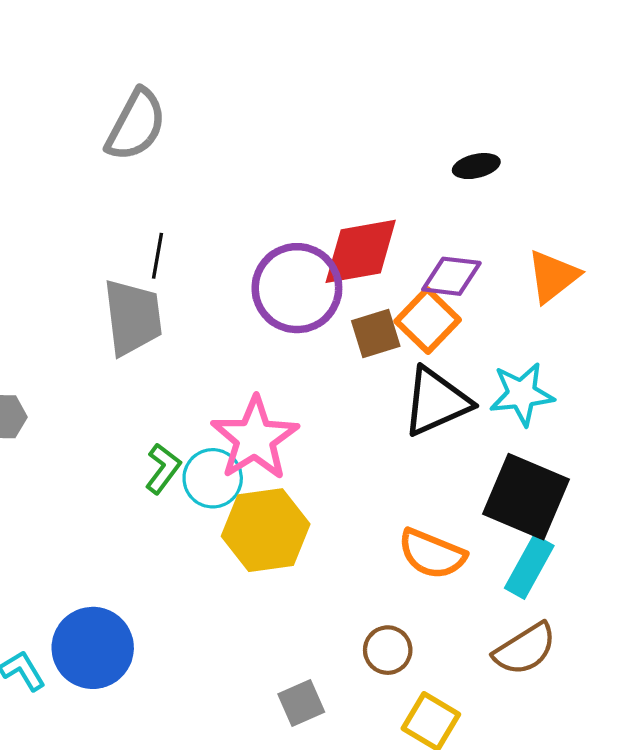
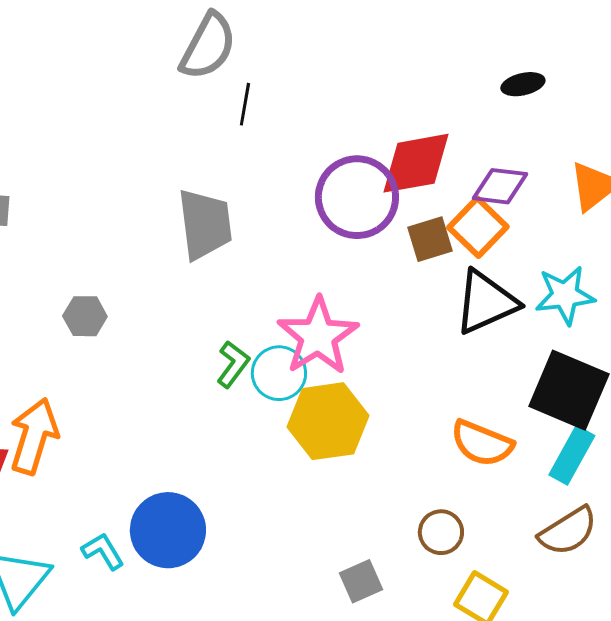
black line: (158, 256) -> (245, 104), moved

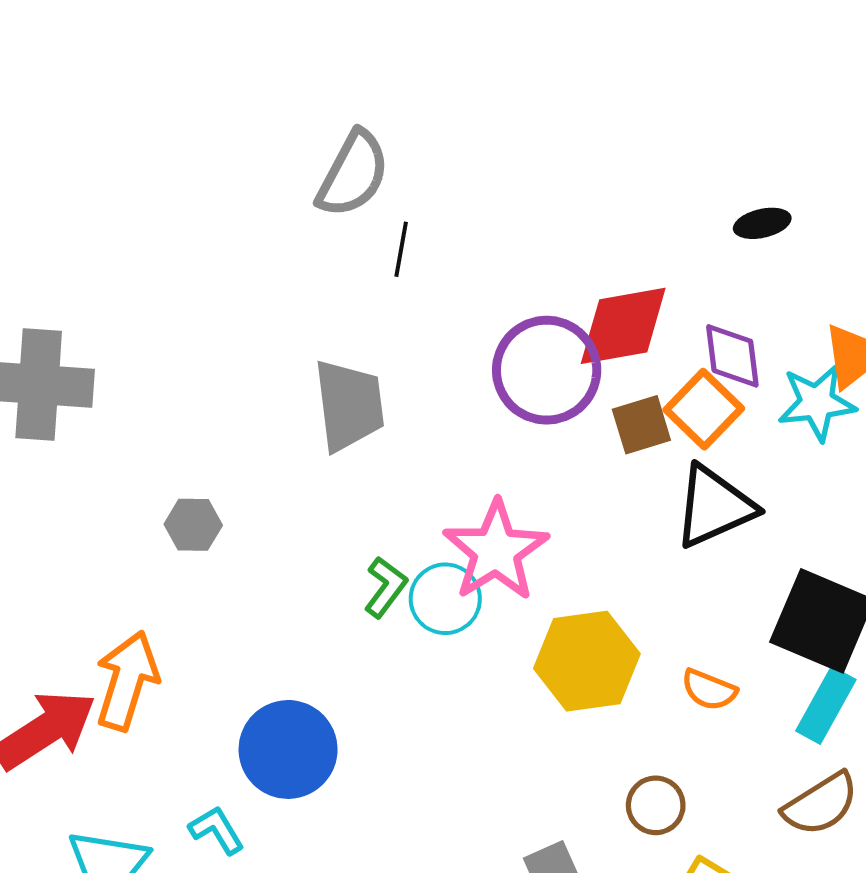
purple diamond: (500, 186) -> (732, 356), turned 76
cyan star: (565, 295) -> (817, 403), moved
yellow hexagon: (328, 421) -> (587, 661), moved
orange semicircle: (482, 443) -> (709, 690), size x0.7
blue circle: (168, 530) -> (288, 749), moved

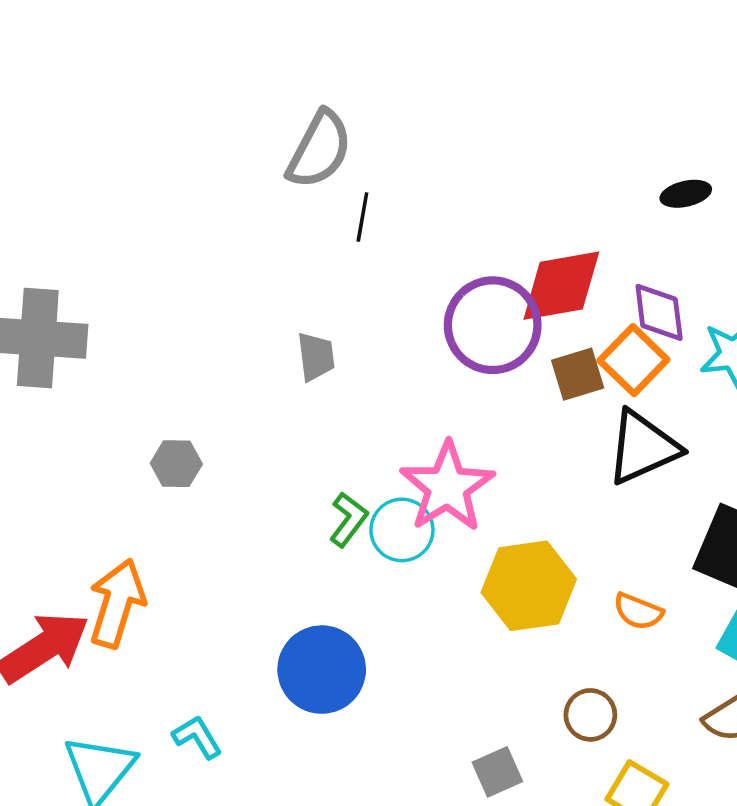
gray trapezoid: (349, 405) -> (316, 357), size x0.6
blue circle: (288, 749) -> (322, 670), moved

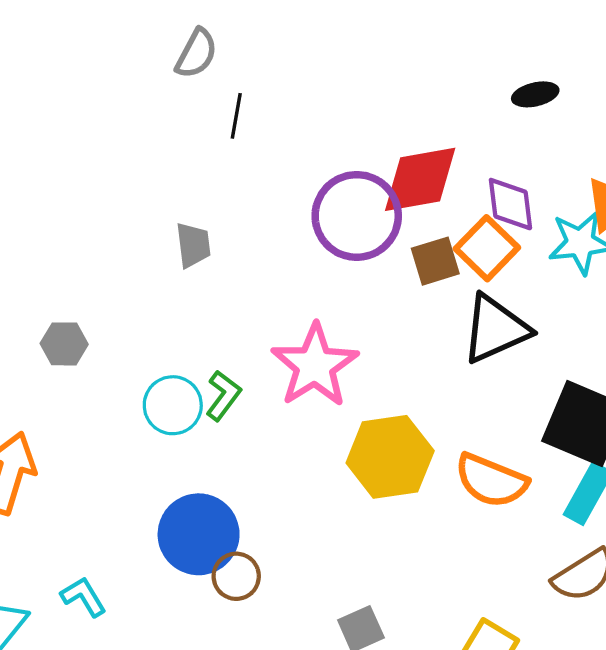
gray semicircle: (319, 150) -> (196, 54), size x0.7
cyan circle: (402, 530) -> (173, 405), moved
orange semicircle: (638, 611) -> (491, 481), size x1.6
brown circle: (590, 715) -> (236, 576), moved

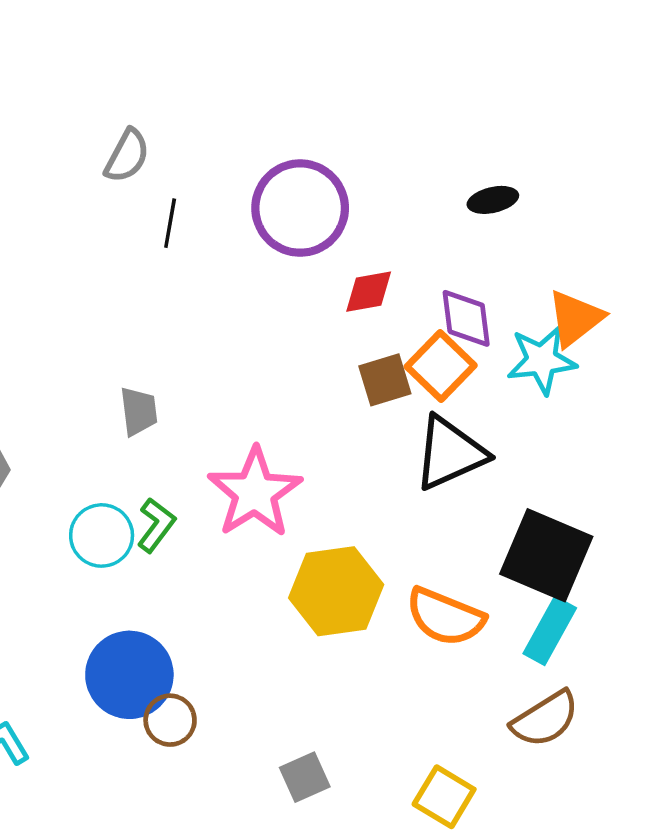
red diamond: (420, 179) -> (369, 292), size x0.6
purple circle: (357, 216) -> (300, 208), moved
gray trapezoid: (193, 245) -> (139, 411), moved

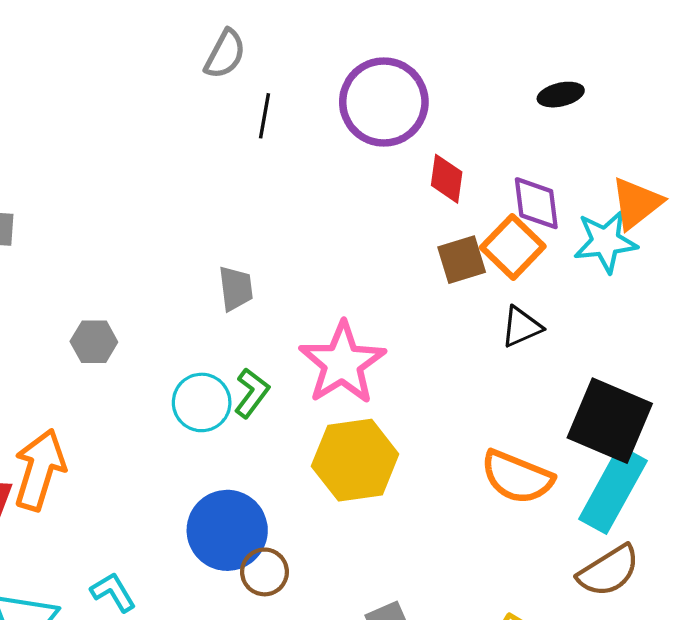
red diamond: (369, 292) -> (447, 179), turned -72
black triangle: (450, 453) -> (521, 327), size x0.6
yellow hexagon: (336, 591) -> (355, 460), moved
cyan rectangle: (550, 631) -> (613, 490), size x1.4

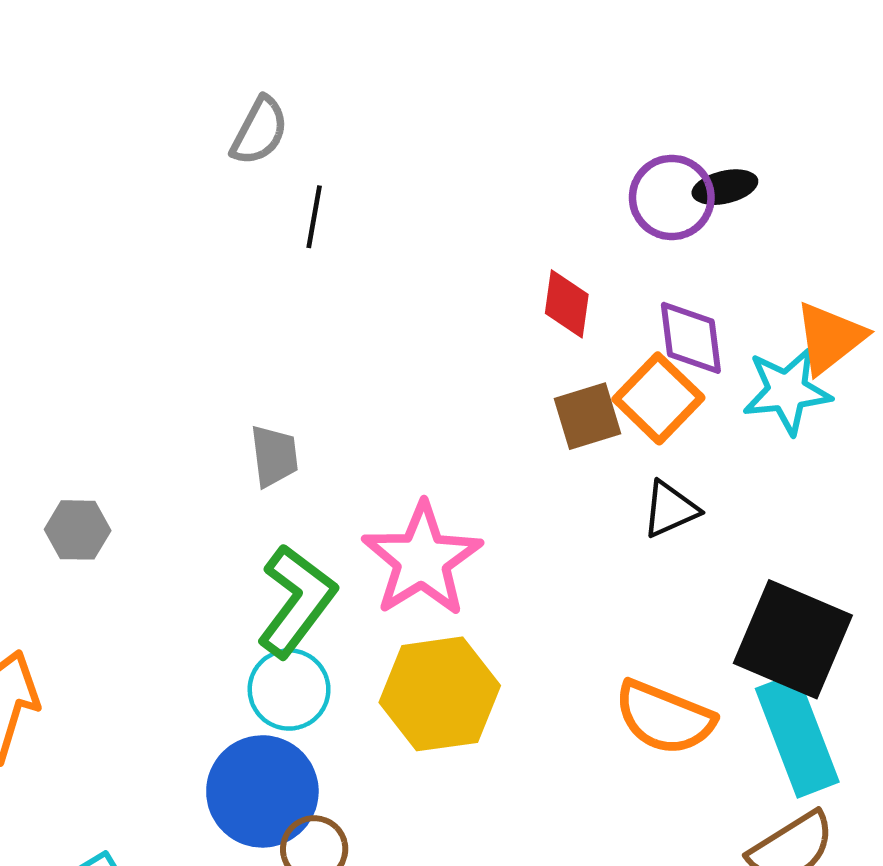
purple circle: (384, 102) -> (672, 197), moved, size x0.7
green L-shape: (252, 393) -> (296, 601), size x1.6
cyan circle: (202, 402) -> (289, 690), moved
cyan rectangle: (613, 490) -> (797, 735), turned -50

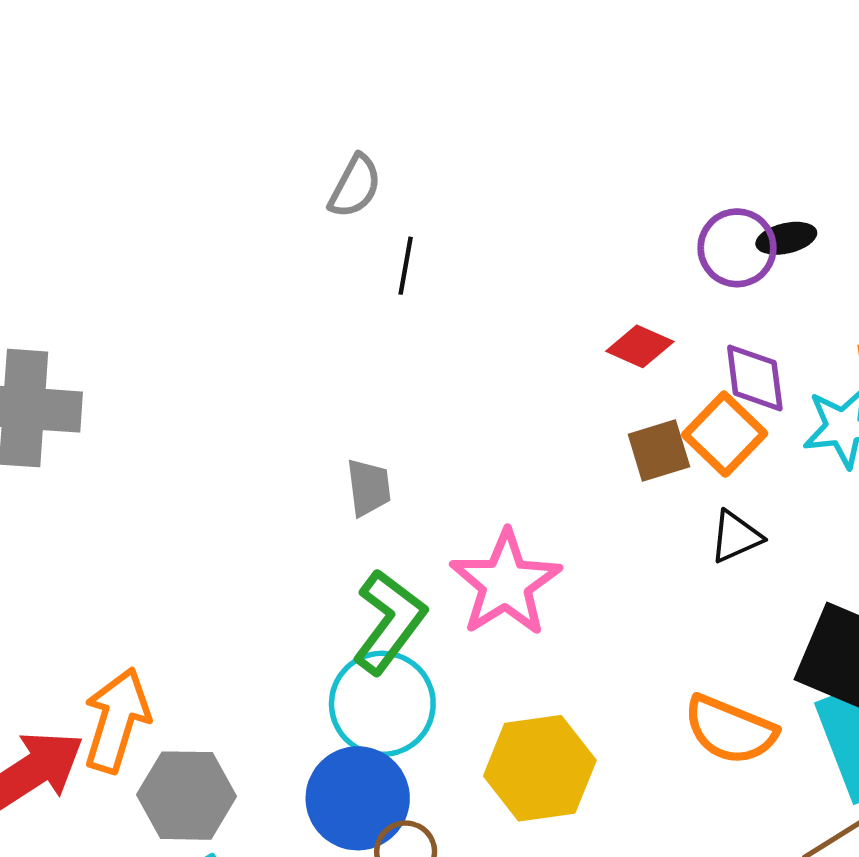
red diamond: (567, 304) -> (640, 346), turned -74
gray hexagon: (78, 530) -> (187, 796), moved, size x1.6
cyan circle: (289, 690) -> (382, 704), size x1.4
yellow hexagon: (440, 694) -> (540, 768), moved

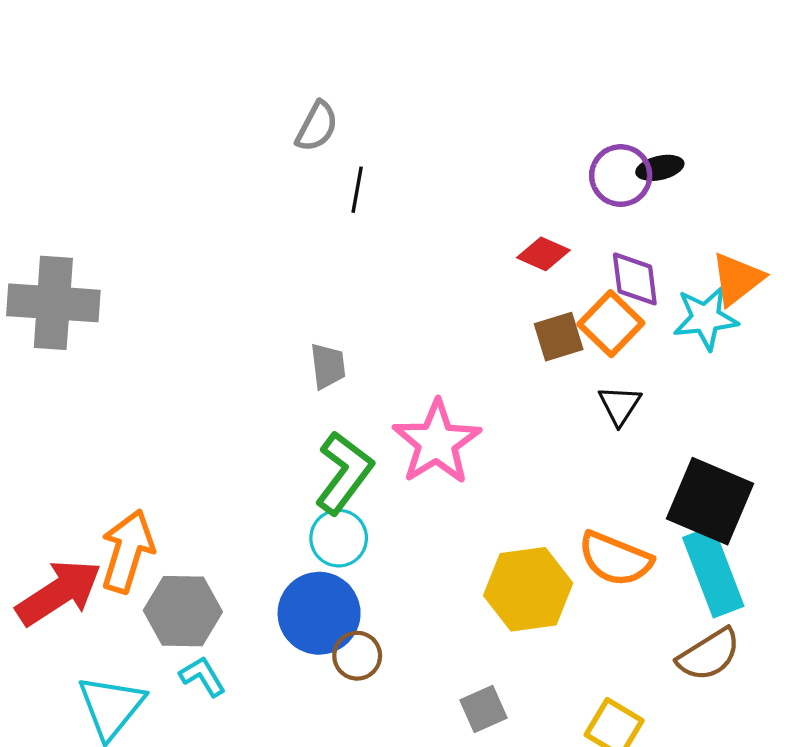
black triangle: (736, 537) -> (620, 405), turned -33
cyan circle: (382, 704) -> (339, 538), size x0.7
yellow hexagon: (540, 768) -> (528, 589), moved

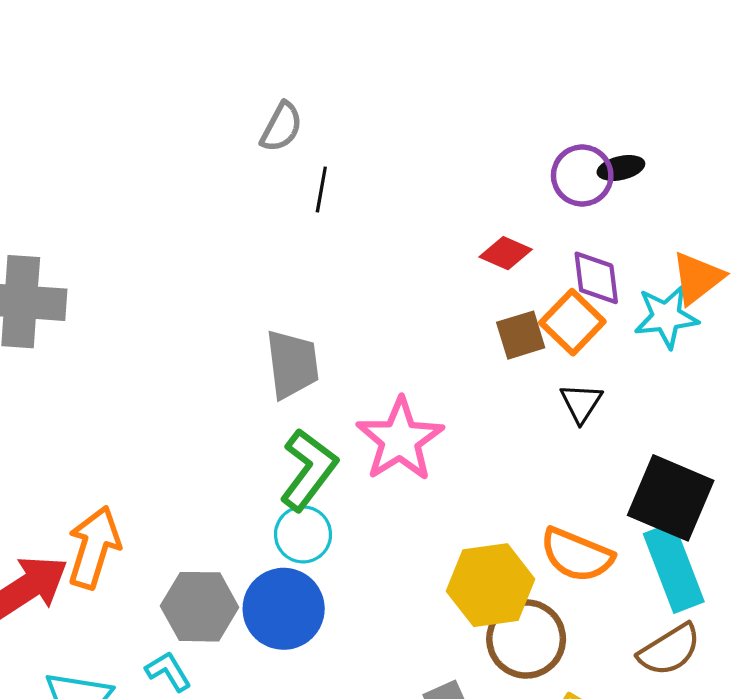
gray trapezoid: (328, 366) -> (292, 364), size x1.5
gray hexagon: (183, 611) -> (200, 607), moved
brown circle: (357, 656) -> (526, 639), moved, size x1.6

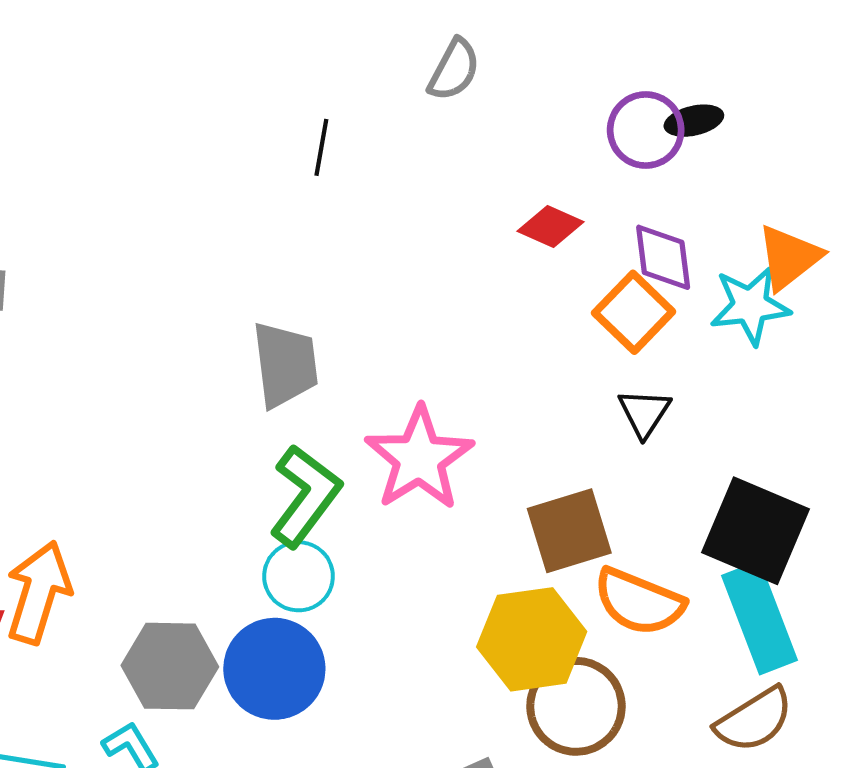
gray semicircle: (281, 127) -> (454, 70), moved
brown square: (521, 335) -> (569, 531), moved, size x1.4

